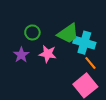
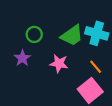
cyan cross: (84, 43) -> (97, 33), moved
pink star: (48, 54) -> (59, 64), moved

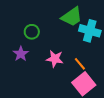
green trapezoid: (72, 36) -> (72, 17), moved
orange line: (96, 67) -> (80, 64), moved

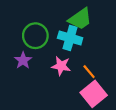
cyan cross: (90, 31) -> (70, 38), moved
green circle: (32, 32) -> (35, 36), size x1.5

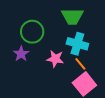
green trapezoid: (80, 19) -> (72, 17), turned 35
cyan cross: (70, 38) -> (77, 44), moved

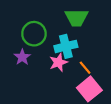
cyan cross: (77, 44) -> (66, 46), moved, turned -30
pink star: (55, 59) -> (58, 62), turned -30

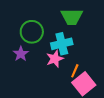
orange line: (85, 68) -> (75, 71), moved, turned 64

